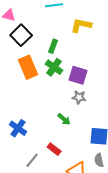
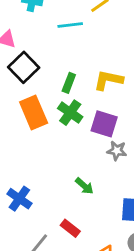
yellow L-shape: (81, 25) -> (108, 80), moved
gray star: (79, 97) -> (117, 151), moved

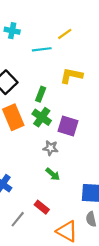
yellow L-shape: (108, 80) -> (71, 76), moved
gray star: (117, 151) -> (51, 148), moved

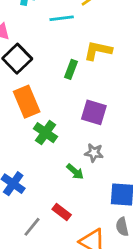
green rectangle: (41, 94) -> (71, 69), moved
green cross: (42, 117) -> (45, 133), moved
gray star: (51, 148) -> (94, 153), moved

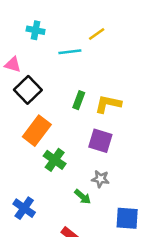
yellow L-shape: (98, 51) -> (108, 104), moved
orange rectangle: (27, 102) -> (37, 131), turned 60

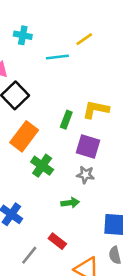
green rectangle: (79, 100) -> (66, 120), moved
gray star: (100, 179) -> (85, 175), moved
green arrow: (83, 197) -> (70, 203), turned -48

